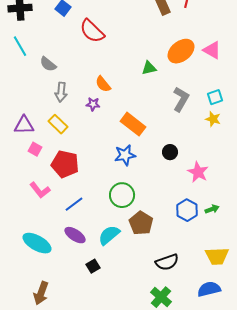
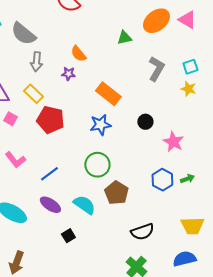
gray semicircle: (48, 64) -> (23, 34), size x1.5
red pentagon: (65, 164) -> (50, 120), moved
cyan semicircle: (109, 235) -> (84, 205), turned 75

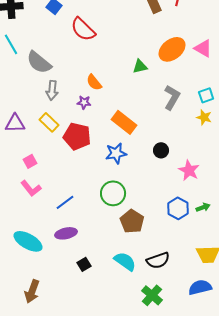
pink square: (10, 119) -> (30, 161), moved, turned 32
red pentagon: (50, 120) -> (77, 136), moved
purple ellipse: (50, 205) -> (66, 233), turned -45
cyan semicircle: (84, 205) -> (125, 261), moved

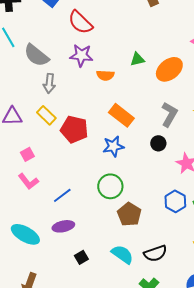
orange ellipse: (172, 49) -> (169, 69), moved
orange semicircle: (94, 82) -> (105, 75), moved, turned -48
gray L-shape: (172, 97) -> (169, 114), moved
purple star: (84, 102) -> (81, 55), moved, size x1.6

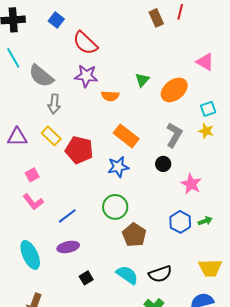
green triangle: (137, 59) -> (142, 80), turned -35
cyan ellipse: (25, 234) -> (30, 255), turned 36

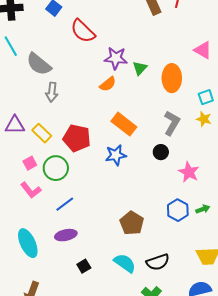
purple star: (86, 76) -> (116, 58), moved
orange ellipse: (174, 90) -> (172, 78), turned -52
orange semicircle: (110, 96) -> (108, 84), turned -42
yellow rectangle: (51, 136) -> (42, 133), moved
green circle: (115, 207) -> (56, 168), moved

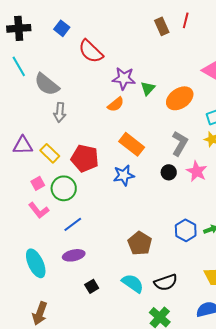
orange ellipse: (172, 78) -> (180, 98), turned 56
pink star: (189, 172) -> (197, 171), moved

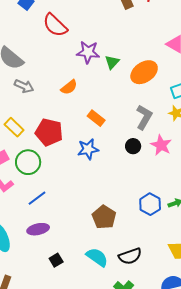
orange semicircle: (116, 104) -> (69, 87), moved
gray arrow: (60, 112) -> (24, 86), turned -72
orange rectangle: (132, 144) -> (96, 118), size x0.7

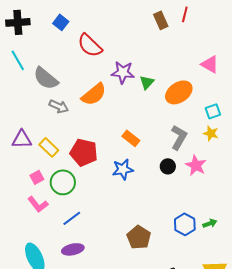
orange semicircle: (69, 87) -> (94, 94), moved, size x1.5

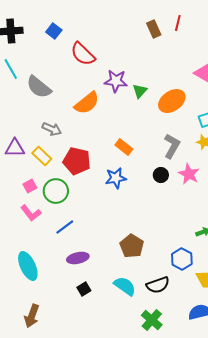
gray arrow: (59, 106) -> (52, 129), moved
blue hexagon: (185, 224) -> (182, 259), moved
purple ellipse: (73, 249) -> (78, 258), moved

